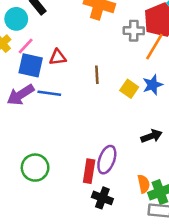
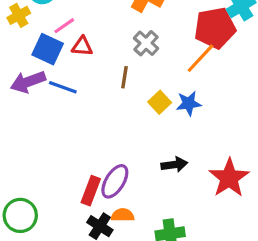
gray cross: (134, 31) -> (146, 43), moved, turned 30
pink line: (26, 46) -> (64, 26), moved
green circle: (35, 168) -> (20, 215), moved
orange semicircle: (144, 184) -> (123, 215), moved, turned -90

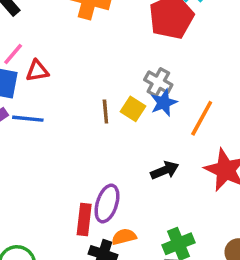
gray cross: (146, 43) -> (158, 82), moved
orange line: (201, 58) -> (202, 118), moved
brown line: (124, 77) -> (105, 111), moved

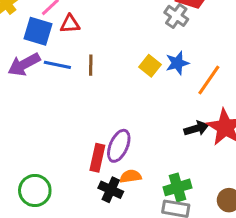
gray cross: (158, 82) -> (176, 16), moved
brown line: (105, 111) -> (91, 65), moved
black arrow: (165, 170) -> (196, 128), moved

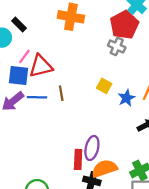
red triangle: (70, 24) -> (41, 66), size x1.6
blue star: (177, 63) -> (127, 98), moved
orange semicircle: (131, 176) -> (104, 169), size x1.6

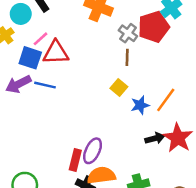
gray cross: (117, 46) -> (128, 33), moved
brown line: (61, 93) -> (127, 57), moved

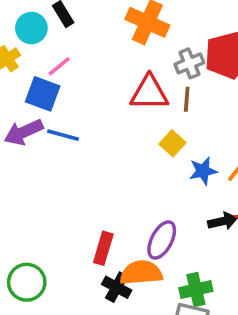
gray cross: (128, 33) -> (189, 63), turned 30
red triangle: (56, 53) -> (149, 93), moved
purple ellipse: (93, 151) -> (162, 240), moved

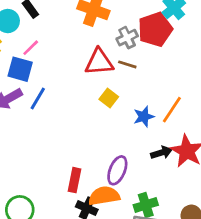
brown line: (187, 99) -> (127, 64), turned -72
blue line: (63, 135) -> (38, 99), turned -70
yellow square: (173, 143) -> (109, 98), moved

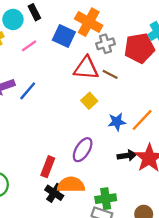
gray cross: (127, 38) -> (105, 44), moved
blue square: (20, 69) -> (64, 36), moved
purple ellipse: (117, 170) -> (83, 150), moved

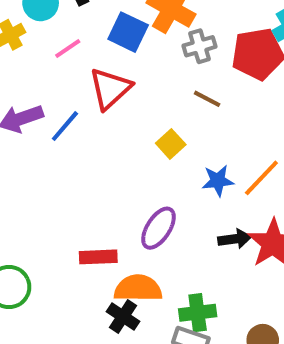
red triangle: (86, 68) -> (110, 89), moved, turned -48
red rectangle: (48, 167) -> (98, 257), turned 66
black cross: (54, 193) -> (123, 317), moved

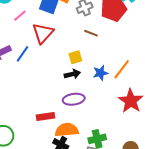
yellow square: (171, 144) -> (75, 57), turned 32
purple ellipse: (158, 228) -> (74, 99), turned 55
black arrow: (235, 239) -> (72, 74), moved

